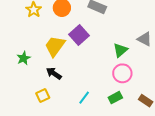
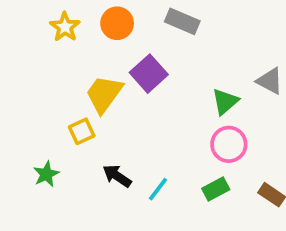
green star: (24, 58) -> (46, 174), moved
black arrow: (54, 73) -> (117, 176), moved
yellow square: (43, 96) -> (82, 131), moved

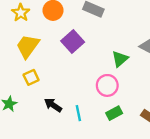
yellow trapezoid: (104, 94) -> (28, 46), moved
pink circle: (229, 144) -> (107, 85), moved
cyan line: (158, 189) -> (78, 113), turned -49

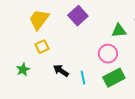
green triangle: (120, 59) -> (119, 31), turned 35
green rectangle: (114, 113) -> (114, 78), size x1.5

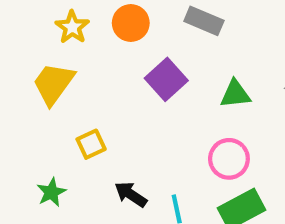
yellow trapezoid: (39, 20) -> (53, 84), moved
green triangle: (119, 31) -> (235, 94), moved

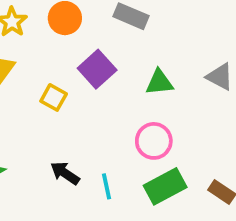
yellow square: (91, 144) -> (54, 97), moved, turned -36

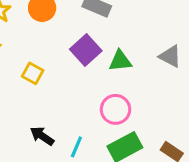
purple square: (97, 69) -> (86, 50), moved
cyan line: (107, 186) -> (76, 147), turned 35

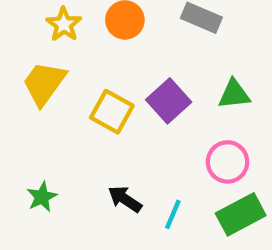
purple square: (86, 50) -> (169, 101), moved
yellow square: (33, 73) -> (112, 112), size x1.4

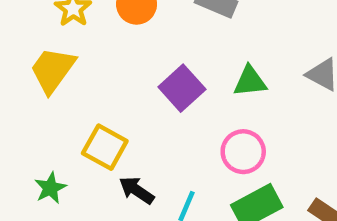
yellow square: (112, 112) -> (105, 147), moved

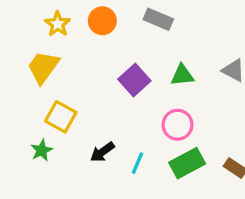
yellow square: (105, 147) -> (61, 117), moved
black arrow: (137, 190) -> (102, 152), turned -70

